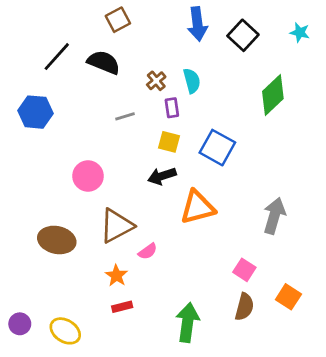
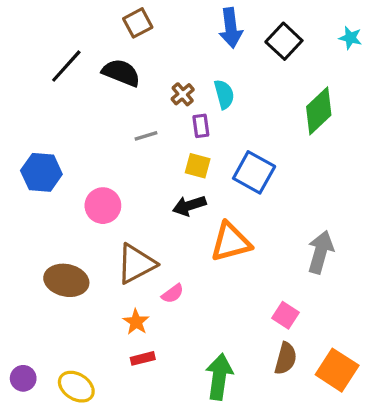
blue hexagon: (35, 112) -> (41, 172), moved
orange square: (288, 297) -> (337, 370), moved, size x1.4

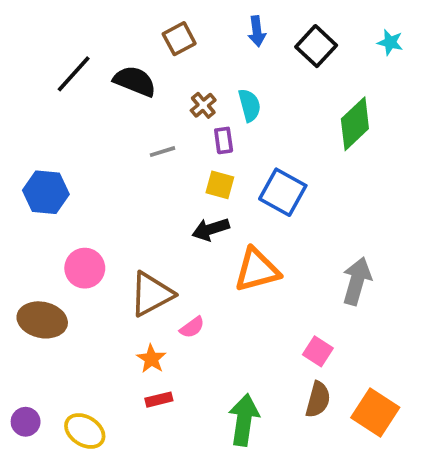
brown square: (138, 23) -> (179, 39), moved
blue arrow: (231, 28) -> (257, 31), size x0.7
pink circle: (103, 206) -> (85, 268), moved
brown ellipse: (66, 280) -> (42, 320), moved

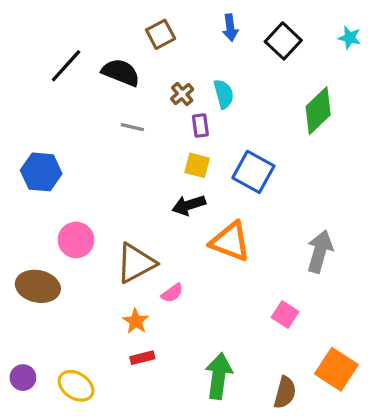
gray line: (162, 152) -> (132, 127), moved, turned 30
orange triangle: (257, 270) -> (230, 242), turned 36
brown semicircle: (318, 400) -> (285, 392), moved

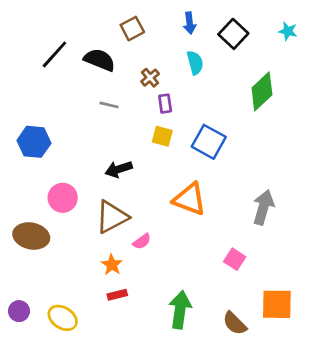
cyan semicircle: (224, 94) -> (195, 63), moved
black arrow: (189, 205) -> (119, 169), moved
orange square: (336, 369) -> (277, 304), turned -32
brown semicircle: (285, 392) -> (235, 323), turned 120

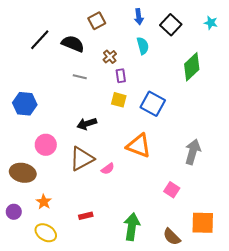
pink semicircle: (142, 241) -> (108, 169), moved
orange star: (112, 265) -> (44, 202), moved
purple circle: (19, 311) -> (14, 212), moved

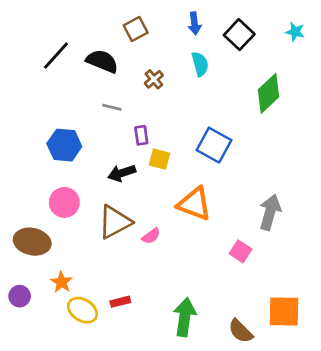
purple rectangle: (121, 76) -> (141, 135), moved
yellow square: (119, 100) -> (159, 159), moved
blue hexagon: (25, 104) -> (64, 145), moved
pink square: (172, 190) -> (241, 251), moved
yellow ellipse: (46, 233) -> (83, 310), moved

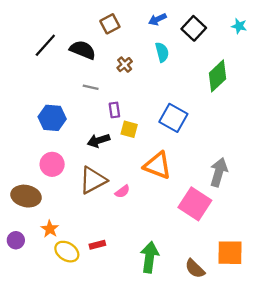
blue arrow: (194, 23) -> (157, 19), turned 72
pink square: (241, 251) -> (195, 204), size x1.8

